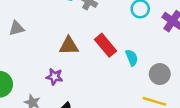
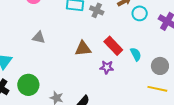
gray triangle: (17, 28) -> (39, 37), turned 32
purple star: (54, 77) -> (107, 67), moved

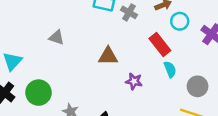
red rectangle: (113, 46) -> (160, 45), moved

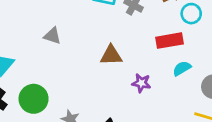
red rectangle: (160, 45) -> (169, 41), turned -60
cyan semicircle: (170, 69) -> (182, 68), turned -98

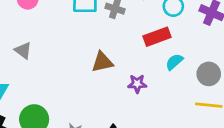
gray triangle: (52, 36) -> (23, 50), moved, turned 30

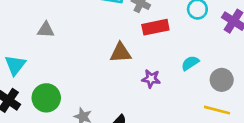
red rectangle: (157, 37) -> (155, 27), moved
gray triangle: (23, 50) -> (46, 30), turned -42

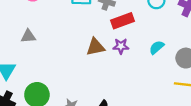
purple star: (151, 79) -> (121, 46), moved

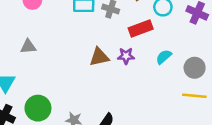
red rectangle: (122, 21) -> (141, 29), moved

